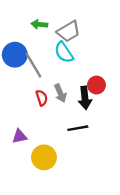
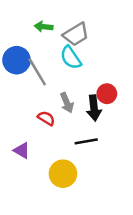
red semicircle: (42, 98) -> (46, 118), moved, turned -42
purple triangle: (19, 136) -> (22, 150), turned 42
yellow circle: (44, 157) -> (63, 174), moved

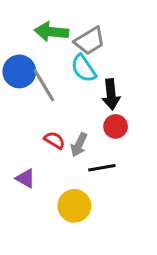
green arrow: (44, 27) -> (51, 32), size x1.5
red circle: (107, 94) -> (116, 126), moved
gray arrow: (67, 103) -> (79, 145), moved, turned 48
black arrow: (94, 108) -> (111, 94), moved

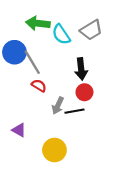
gray trapezoid: (90, 41) -> (91, 30), moved
cyan semicircle: (83, 68) -> (61, 34), moved
red semicircle: (54, 140) -> (39, 86), moved
black line: (102, 168) -> (74, 111), moved

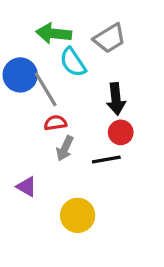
gray trapezoid: (91, 30) -> (110, 38), moved
cyan semicircle: (61, 34) -> (73, 62), moved
red semicircle: (39, 86) -> (55, 123), turned -40
gray arrow: (58, 106) -> (65, 148), moved

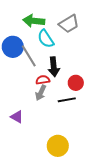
black arrow: (116, 99) -> (54, 67), moved
red semicircle: (55, 123) -> (43, 80), moved
yellow circle: (78, 215) -> (58, 146), moved

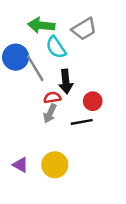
purple triangle: (17, 117) -> (20, 165), moved
yellow circle: (58, 146) -> (55, 165), moved

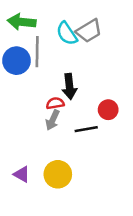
green arrow: (41, 25) -> (22, 22), moved
cyan semicircle: (56, 47) -> (67, 33), moved
gray line: (35, 68) -> (37, 52), moved, turned 32
red circle: (93, 101) -> (108, 110), moved

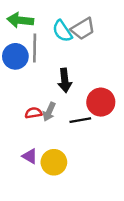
red semicircle: (55, 103) -> (33, 113), moved
red circle: (108, 110) -> (101, 102), size x1.5
purple triangle: (22, 174) -> (30, 156), moved

